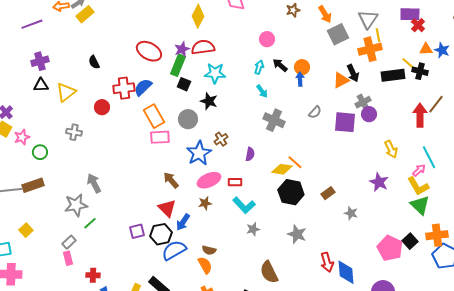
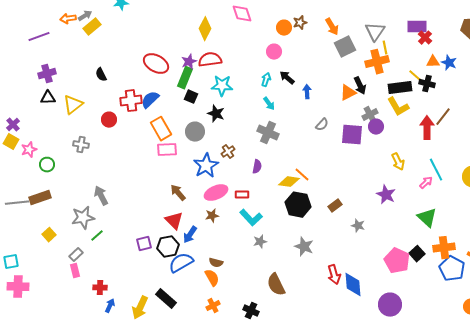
orange circle: (302, 67) -> (284, 28), moved
gray cross: (274, 120) -> (268, 133), moved
yellow L-shape: (418, 186) -> (398, 107), moved
yellow square: (26, 230) -> (49, 235), moved

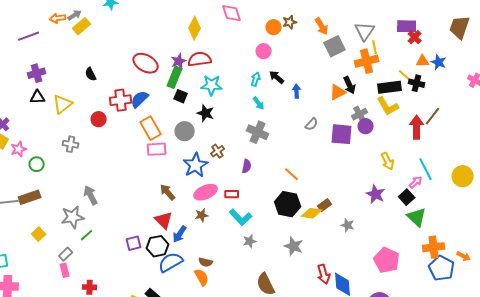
yellow diamond: (289, 182) -> (312, 213), moved
black square: (417, 254) -> (407, 197), moved

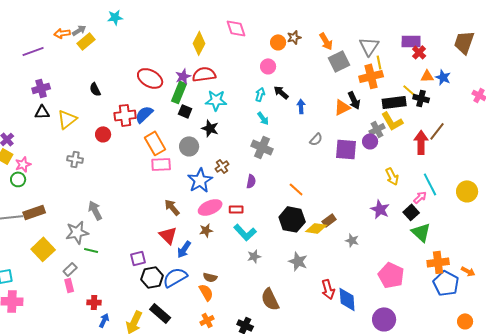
gray cross: (360, 114) -> (377, 129), moved
green circle: (37, 164) -> (18, 179), moved
yellow square: (39, 234) -> (43, 249), size x1.6
green line: (87, 235) -> (91, 250), turned 56
black hexagon: (158, 246) -> (152, 277), moved

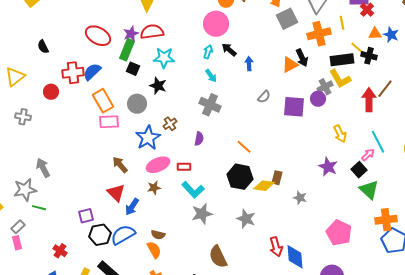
yellow line: (379, 62) -> (342, 23), moved
pink circle: (268, 66) -> (216, 24), size x1.6
brown rectangle: (329, 220) -> (277, 178), turned -40
gray star: (254, 256) -> (202, 214), size x1.5
red cross: (94, 302) -> (60, 251), moved, turned 32

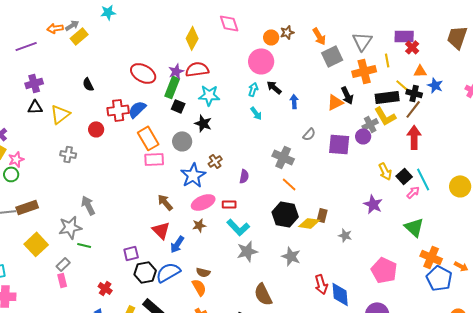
blue star: (391, 35) -> (435, 85), moved
brown line: (385, 89) -> (413, 109), moved
gray cross: (210, 105) -> (283, 157), moved
black square: (359, 170) -> (404, 176), moved
orange cross: (386, 220) -> (431, 257), turned 30

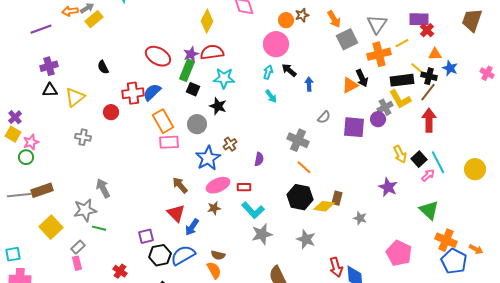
yellow line: (387, 60) -> (402, 43), turned 72

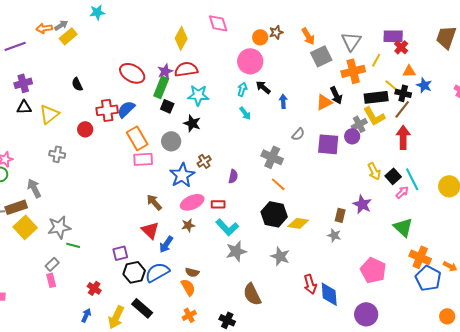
yellow line: (402, 43) -> (376, 60), turned -32
gray arrow: (103, 188) -> (34, 188), moved
brown rectangle: (337, 198) -> (340, 215), moved
yellow square: (51, 227) -> (25, 227), moved

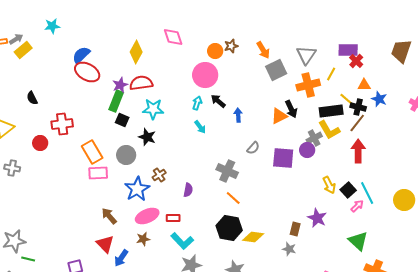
red ellipse: (132, 73) -> (87, 72), moved
blue semicircle: (126, 109) -> (81, 55), moved

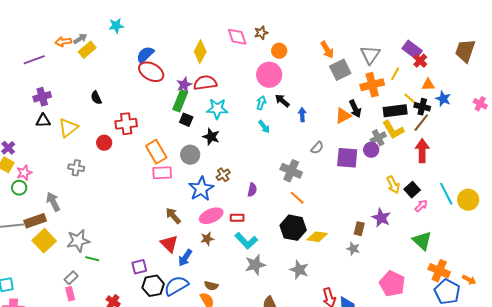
brown star: (231, 46) -> (261, 33), moved
purple rectangle: (348, 50) -> (412, 50), turned 36
cyan line: (367, 193) -> (446, 194), moved

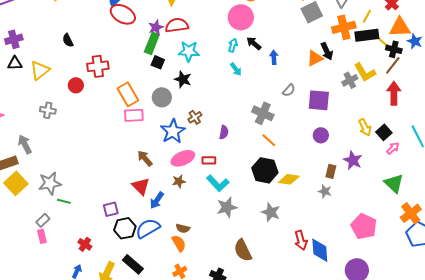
orange triangle: (428, 85) -> (400, 27), size x1.6
black rectangle: (395, 111) -> (367, 35), moved
purple circle: (371, 150) -> (321, 135), moved
orange cross: (439, 271) -> (411, 213), turned 30

